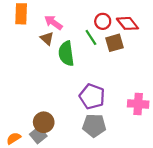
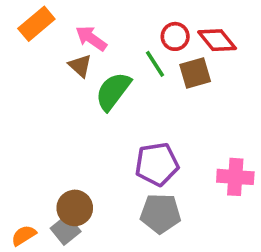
orange rectangle: (21, 14) -> (36, 24), turned 48
green semicircle: (66, 54) -> (113, 91), turned 45
purple pentagon: (92, 96) -> (157, 164), turned -30

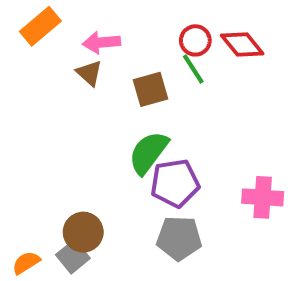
pink arrow: (91, 38) -> (102, 42), turned -40
green line: (155, 64) -> (193, 69), moved
brown square: (195, 73) -> (150, 89), moved
green semicircle: (113, 91) -> (148, 153), moved

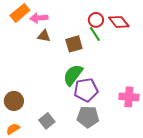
pink arrow: (102, 42) -> (39, 18), moved
brown triangle: (89, 73) -> (44, 36), turned -32
brown circle: (83, 232) -> (14, 101), moved
gray square: (73, 257) -> (47, 121), moved

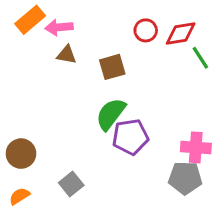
red diamond: (119, 22) -> (181, 33), turned -60
green line: (95, 34) -> (200, 58), moved
gray pentagon: (88, 117) -> (185, 178), moved

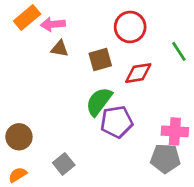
red circle: (146, 30) -> (130, 27), size x1.5
red diamond: (181, 33) -> (138, 73), moved

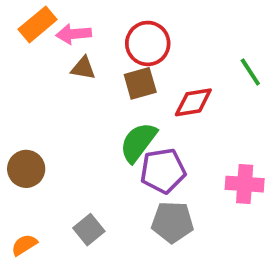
red circle: (130, 27) -> (148, 43), moved
brown circle: (19, 137) -> (26, 169), moved
gray pentagon: (165, 158) -> (172, 222), moved

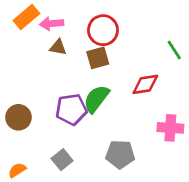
red diamond: (193, 102) -> (145, 84), moved
purple pentagon: (163, 171) -> (71, 109), moved

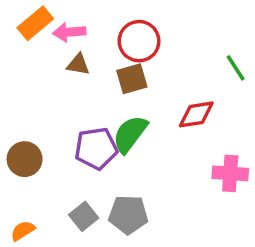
gray pentagon: (120, 154) -> (128, 215), moved

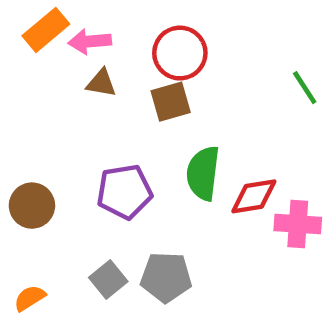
red diamond: (196, 114) -> (254, 196), moved
green semicircle: (130, 134) -> (203, 173), moved, turned -30

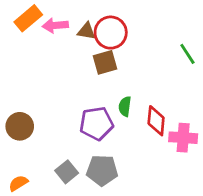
brown triangle: (101, 83) -> (86, 31), moved
green semicircle: (203, 173) -> (125, 106), size x0.6
purple pentagon: (124, 192) -> (96, 123), moved
red diamond: (254, 196) -> (156, 121), turned -76

